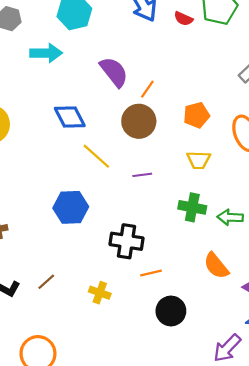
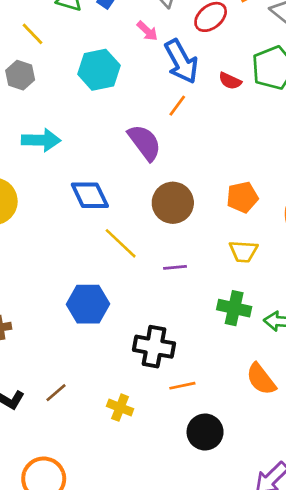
cyan arrow: (46, 53) -> (41, 140), moved
orange line: (147, 89) -> (177, 106), moved

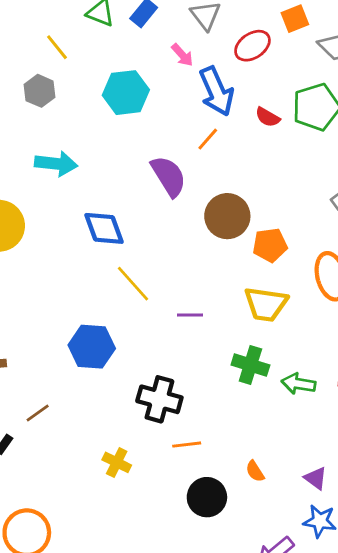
brown circle: (173, 203) -> (227, 216), moved
yellow trapezoid: (243, 251) -> (266, 304), size x1.4
orange semicircle: (261, 379) -> (255, 471), moved, size x0.6
brown line: (56, 393) -> (38, 413), moved

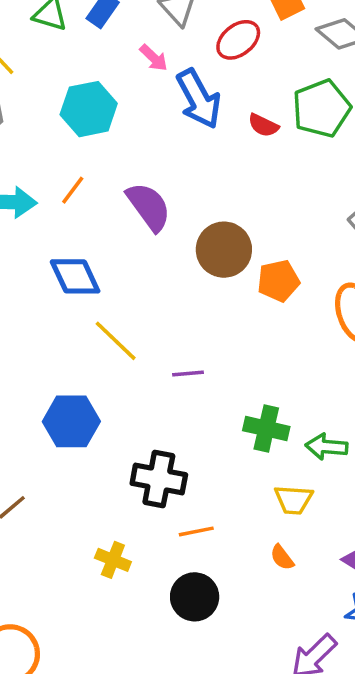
orange line: (208, 139) -> (73, 190), moved
yellow trapezoid: (266, 304) -> (293, 500), moved, size x0.7
black circle: (207, 497) -> (195, 597), moved

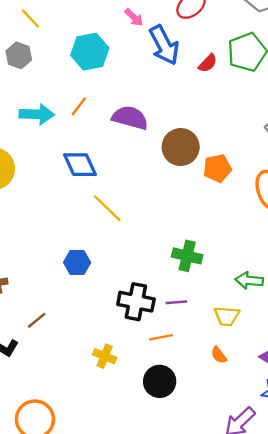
red semicircle: (263, 125) -> (208, 63), turned -72
purple semicircle: (149, 207) -> (130, 118), turned -39
purple line: (188, 374) -> (176, 302), moved
blue hexagon: (71, 421) -> (77, 262), size x0.7
green cross: (266, 429) -> (187, 256), moved

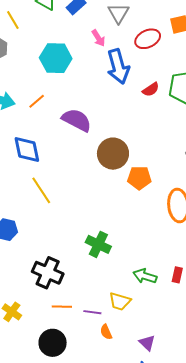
purple line: (176, 302) -> (92, 312), moved

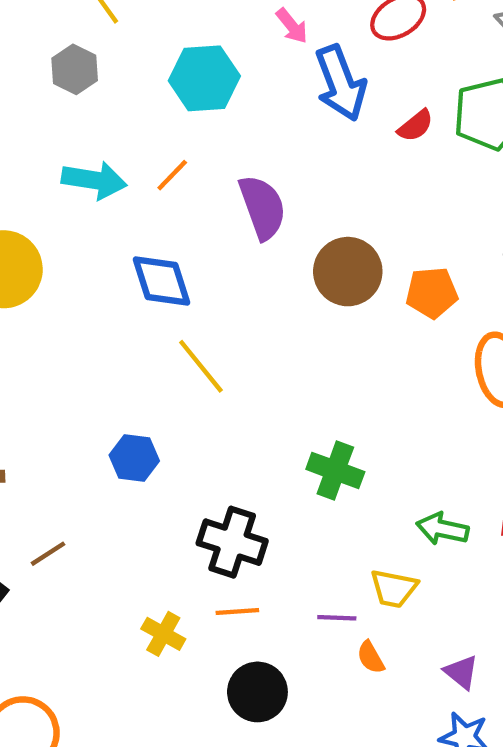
purple semicircle: (77, 120) -> (262, 207), turned 48
orange pentagon: (139, 178) -> (432, 293), moved
orange line: (62, 307) -> (237, 611), moved

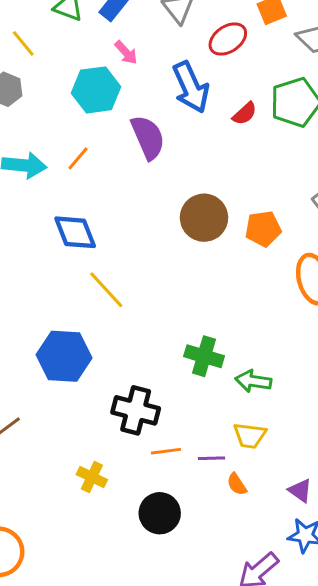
pink arrow: (292, 26) -> (126, 52), moved
purple semicircle: (262, 207) -> (148, 137), moved
blue hexagon: (134, 458) -> (64, 356), size x1.6
green arrow: (442, 529) -> (253, 381), moved
orange line: (237, 611) -> (166, 451), moved

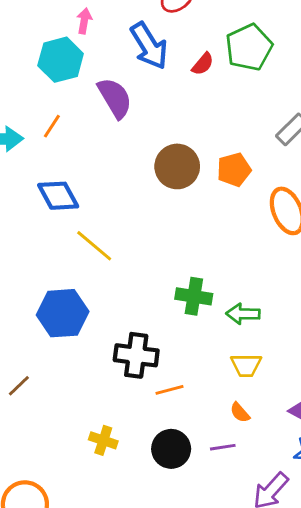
pink arrow: (126, 52) -> (84, 21), turned -120
purple line: (212, 458) -> (223, 447), moved
yellow cross: (92, 477) -> (103, 440), moved

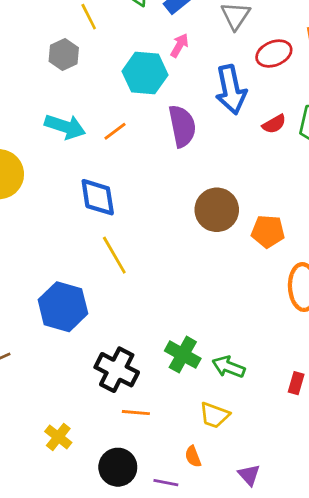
green cross: (194, 296) -> (183, 355), moved

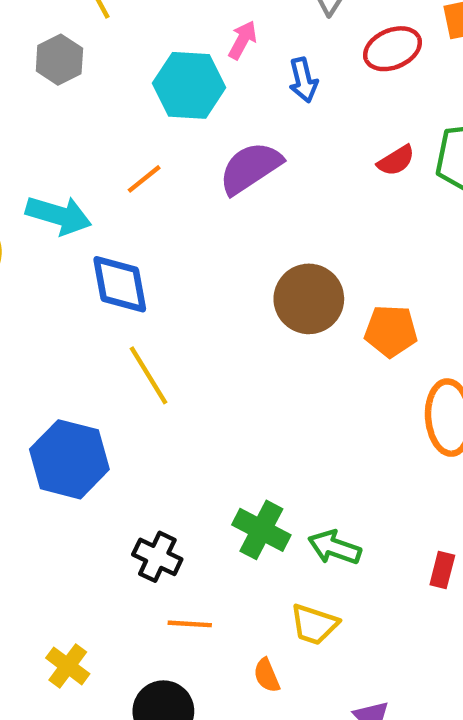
blue arrow: (231, 90) -> (303, 80), moved, size x0.6
purple semicircle: (182, 126) -> (250, 168), turned -111
cyan arrow: (65, 127) -> (59, 215), moved
black cross: (117, 370) -> (157, 557), size x0.7
orange semicircle: (193, 456) -> (267, 675), moved

